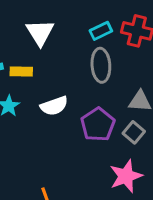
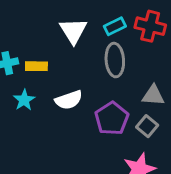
white triangle: (40, 32) -> (73, 31), moved

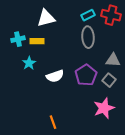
white triangle: (73, 31) -> (46, 18), moved, turned 48
white semicircle: (69, 100) -> (55, 76), moved

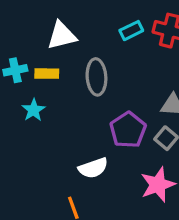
gray ellipse: (88, 37) -> (96, 77), moved
white semicircle: (55, 76) -> (93, 168), moved

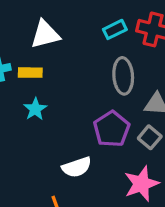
gray ellipse: (96, 77) -> (123, 76), moved
cyan star: (34, 110) -> (35, 109), moved

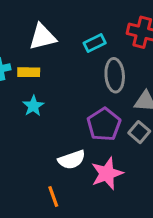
cyan rectangle: (115, 29) -> (95, 43), moved
pink star: (141, 184) -> (107, 174), moved

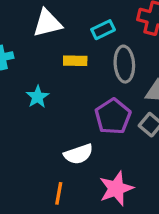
yellow rectangle: (29, 72) -> (75, 61), moved
pink star: (107, 174) -> (116, 188), moved
orange line: (53, 197) -> (59, 193), turned 30

